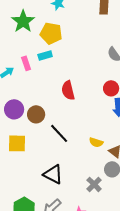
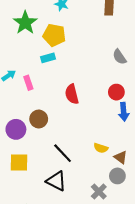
pink rectangle: (26, 63) -> (28, 83), moved
purple circle: (14, 109) -> (16, 129), moved
black line: (59, 133) -> (63, 153), moved
yellow square: (17, 143) -> (19, 163), moved

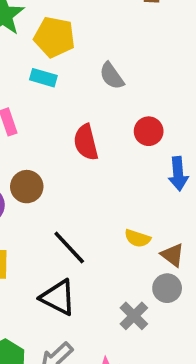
gray semicircle: (119, 57) -> (112, 76), moved
cyan rectangle: (48, 58) -> (43, 78), turned 32
red circle: (116, 92) -> (149, 131), moved

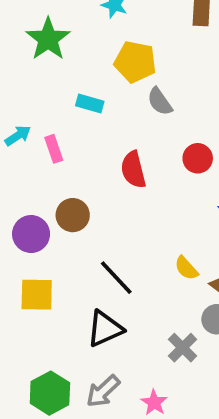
yellow pentagon: (54, 37) -> (135, 62), moved
yellow semicircle: (138, 238) -> (186, 268), turned 30
black triangle: (58, 297) -> (105, 329), turned -51

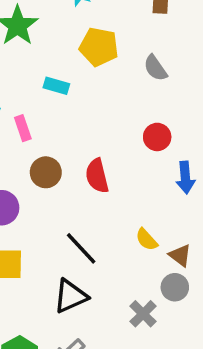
gray semicircle: (160, 102) -> (155, 68), moved
red semicircle: (133, 170) -> (97, 176), moved
brown circle: (73, 215) -> (46, 172), moved

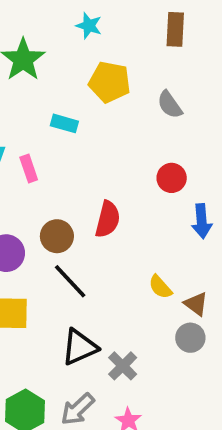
brown circle: (46, 172) -> (57, 236), moved
red semicircle: (97, 176) -> (108, 219), turned -152
black line: (81, 248) -> (70, 281), moved
gray cross: (143, 314) -> (123, 366), moved

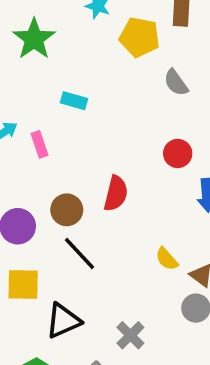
yellow pentagon: (110, 82) -> (140, 37), moved
black triangle: (79, 347) -> (63, 321), moved

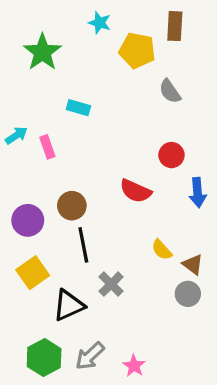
red semicircle: (116, 193) -> (136, 191), moved, turned 100
black line: (80, 253) -> (83, 245), turned 32
yellow square: (23, 284) -> (33, 273), turned -36
gray cross: (130, 335) -> (111, 284), moved

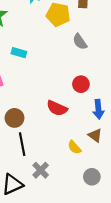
brown triangle: (193, 264) -> (95, 135), moved

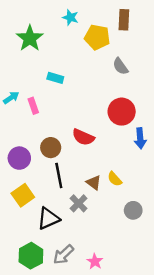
red circle: (81, 84) -> (122, 112), size x1.5
red semicircle: (57, 108) -> (83, 137), moved
brown triangle: (95, 135) -> (94, 182), moved

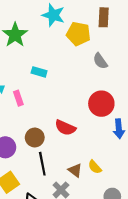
cyan star: (70, 17) -> (53, 15), size x1.5

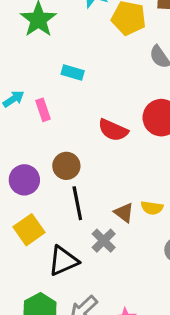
red semicircle: (65, 128) -> (113, 130), moved
yellow semicircle: (95, 167) -> (152, 208), turned -40

